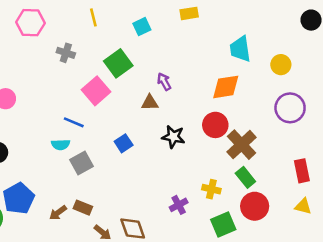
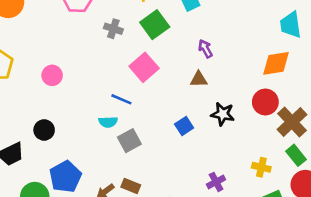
green square: (118, 63) -> (155, 25), moved
purple arrow: (164, 82) -> (205, 49), moved
blue square: (124, 143) -> (184, 126), moved
purple cross: (179, 205) -> (216, 182), moved

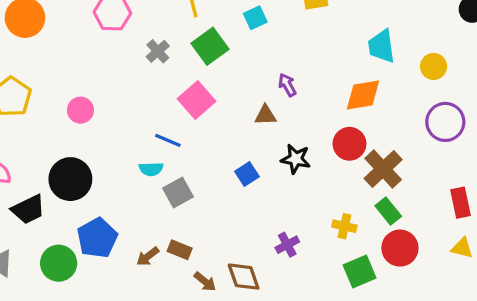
gray cross: (113, 29) -> (158, 51), turned 30
purple arrow: (205, 49) -> (287, 85), moved
black circle: (44, 130) -> (70, 179), size x1.6

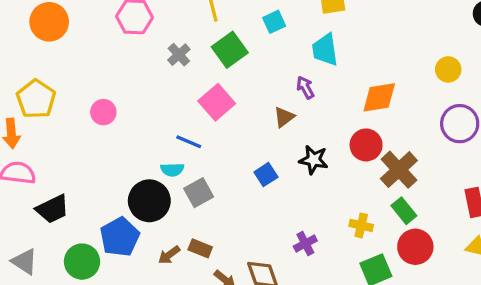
cyan trapezoid: (381, 46) -> (325, 50), moved
brown triangle: (265, 115) -> (284, 117), turned -35
black circle: (70, 179) -> (149, 201), moved

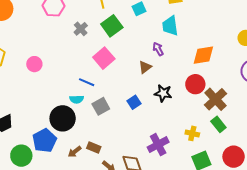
gray square: (199, 193) -> (101, 106), moved
purple cross: (305, 243) -> (158, 145), size x1.5
red circle: (415, 247) -> (234, 157), moved

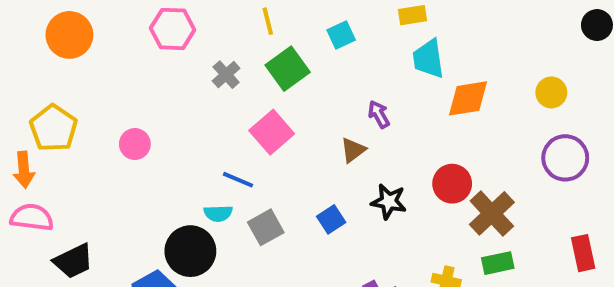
cyan trapezoid: (170, 26) -> (428, 59), moved
orange diamond: (203, 55) -> (468, 98), moved
green rectangle: (218, 124) -> (498, 263), turned -63

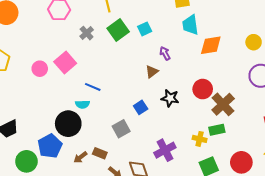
cyan square: (341, 35) -> (145, 29), moved
pink square: (272, 132) -> (65, 63), moved
gray square: (266, 227) -> (121, 129), moved
green rectangle: (498, 263) -> (217, 130), moved

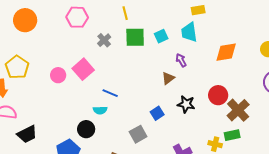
cyan trapezoid: (190, 25) -> (189, 32), moved
green square: (118, 30) -> (135, 37), turned 35
black circle: (68, 124) -> (86, 129), size x0.7

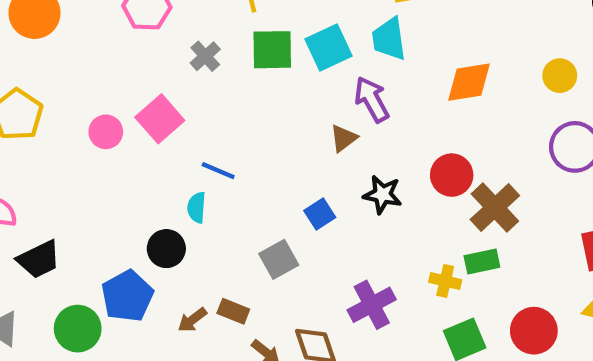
cyan square: (161, 36) -> (328, 48), size x1.5
purple arrow: (181, 60) -> (372, 99), size x1.5
cyan semicircle: (100, 110) -> (197, 207), turned 96

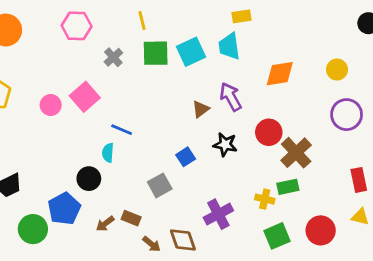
purple arrow: (372, 99) -> (231, 97), moved

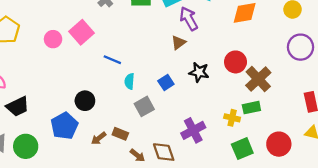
purple arrow: (231, 97) -> (189, 19), moved
cyan semicircle: (108, 153) -> (129, 81), moved
green circle: (33, 229) -> (26, 146), moved

